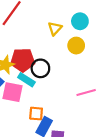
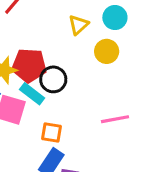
orange square: (36, 114) -> (52, 133), moved

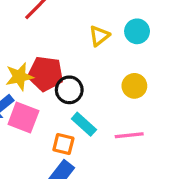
yellow circle: (107, 51) -> (134, 86), moved
cyan rectangle: (32, 94) -> (84, 124), moved

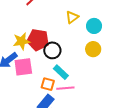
cyan circle: (137, 31) -> (94, 26), moved
pink square: (23, 118) -> (23, 67), turned -30
pink line: (129, 135) -> (65, 88), moved

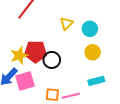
cyan rectangle: (61, 72) -> (96, 81), moved, turned -49

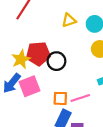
yellow triangle: (66, 23) -> (69, 20), turned 32

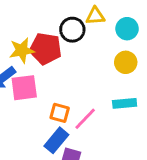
black circle: (56, 61) -> (72, 30), moved
pink line: (80, 98) -> (85, 119), turned -42

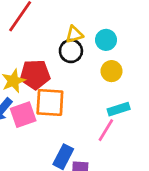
black circle: (72, 30) -> (71, 51), moved
orange square: (60, 113) -> (50, 103), moved, size x1.6
pink line: (85, 119) -> (106, 130), moved

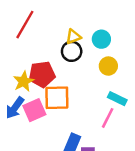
cyan rectangle: (119, 109) -> (117, 99), turned 48

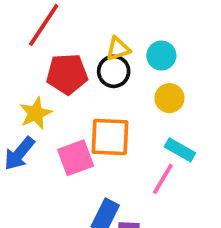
red pentagon: (42, 74) -> (67, 74), moved
orange square: (57, 98) -> (110, 137), moved
pink square: (34, 110) -> (76, 158), moved

